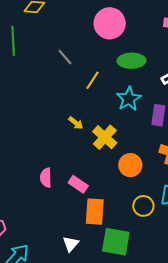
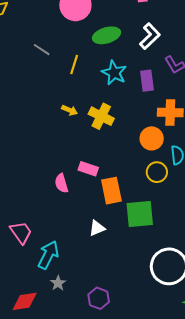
orange circle: (130, 165) -> (152, 138), moved
pink semicircle: (46, 178) -> (61, 183), moved
white triangle: (71, 244) -> (97, 228), turned 42

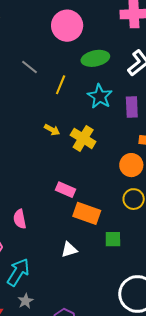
pink semicircle: (61, 183) -> (20, 219), moved
orange rectangle: (111, 191) -> (87, 213), turned -64
green square: (140, 214) -> (113, 239), size x0.6

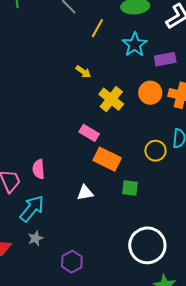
purple rectangle: (132, 107) -> (165, 59), turned 75
yellow cross: (83, 138) -> (111, 99), moved
orange circle: (131, 165) -> (150, 93), moved
pink semicircle: (20, 219) -> (39, 169), moved

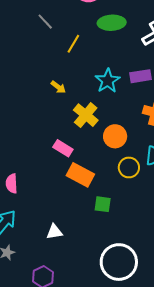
cyan star: (135, 45) -> (108, 81), moved
orange circle: (150, 93) -> (115, 136), moved
white triangle: (85, 193) -> (54, 232), moved

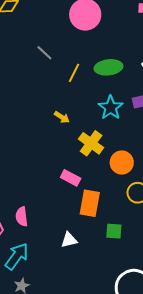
green ellipse: (112, 23) -> (109, 67), moved
orange rectangle: (80, 175) -> (90, 203), turned 76
white triangle: (54, 232) -> (69, 240), moved

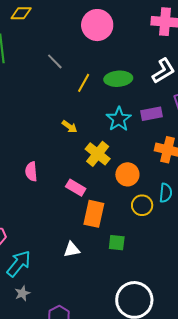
pink semicircle: (22, 217) -> (31, 171), moved

